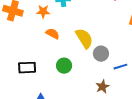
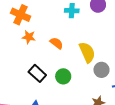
orange star: (43, 12) -> (29, 37), moved
black rectangle: (27, 68) -> (37, 73), moved, turned 36

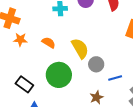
black rectangle: (37, 73) -> (24, 84), moved
green circle: (63, 76) -> (59, 75), size x1.6

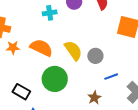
orange semicircle: (49, 43) -> (41, 48), size x1.6
gray circle: (96, 64) -> (95, 56), moved

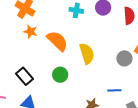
gray circle: (95, 56) -> (124, 58), moved
green circle: (55, 79) -> (60, 75), size x0.6

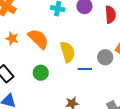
orange star: (30, 32) -> (12, 38), moved
blue line: (114, 90) -> (85, 69), moved

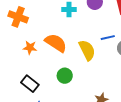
blue line: (85, 69) -> (108, 38), moved

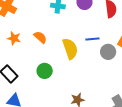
orange semicircle: (56, 43) -> (40, 37), size x0.6

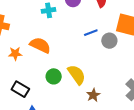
orange semicircle: (40, 37) -> (40, 45), size x1.5
yellow semicircle: (70, 49) -> (77, 75), moved

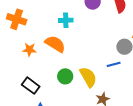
cyan cross: (49, 10) -> (66, 20), moved
blue line: (91, 33) -> (114, 64), moved

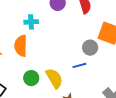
orange semicircle: (55, 44) -> (21, 46), turned -120

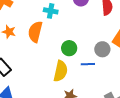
green circle: (31, 78) -> (69, 48), moved
yellow semicircle: (54, 78) -> (61, 71), turned 30

